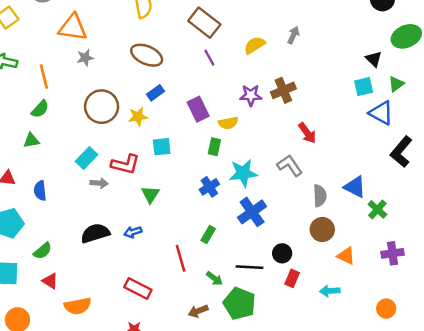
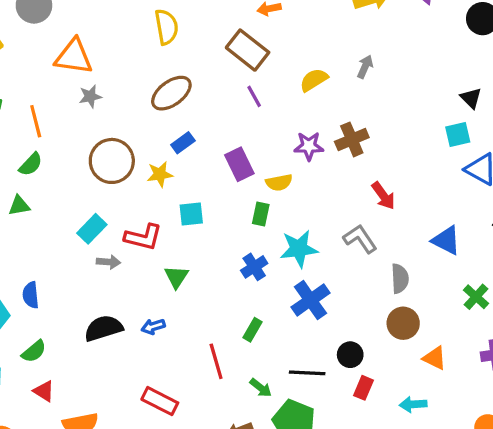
brown ellipse: (147, 55) -> (171, 93), turned -60
blue triangle: (355, 187) -> (446, 240), moved
blue semicircle: (40, 191) -> (31, 295), moved

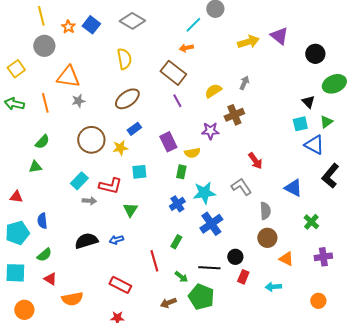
orange line: (36, 121) -> (45, 103), moved
brown cross: (352, 139) -> (234, 115), moved

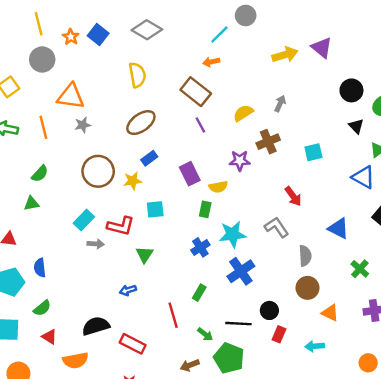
black circle: (315, 54) -> (351, 90), moved
cyan square: (300, 124) -> (313, 152), moved
black semicircle: (86, 241) -> (96, 326), moved

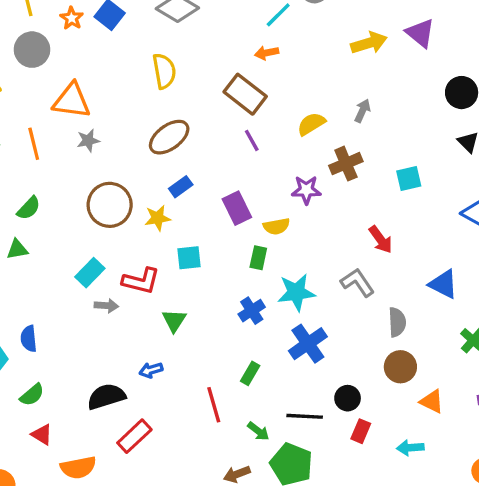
black semicircle: (96, 326) -> (106, 396), moved
red rectangle: (133, 344) -> (134, 436), moved, turned -70

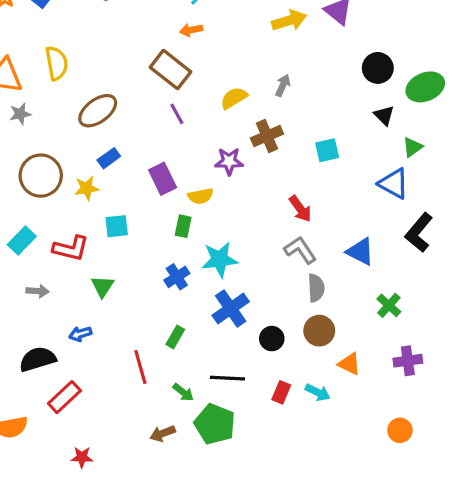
yellow semicircle: (164, 71) -> (57, 63), moved
gray L-shape: (357, 283) -> (300, 250), moved
gray arrow: (106, 306) -> (38, 291), moved
black circle: (348, 398) -> (272, 339), moved
cyan arrow: (410, 448) -> (318, 392), moved, turned -150

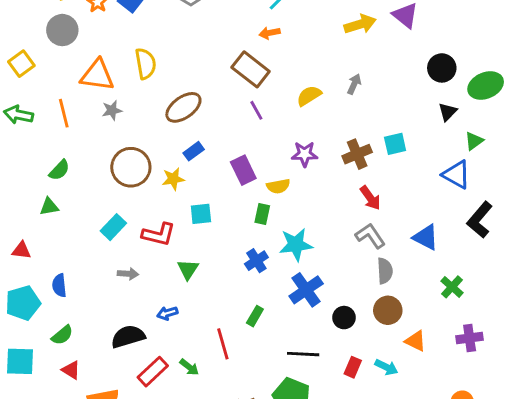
black triangle: (384, 115) -> (448, 112), turned 30
brown cross: (267, 136) -> (357, 154), moved
green arrow: (183, 392) -> (189, 367), moved

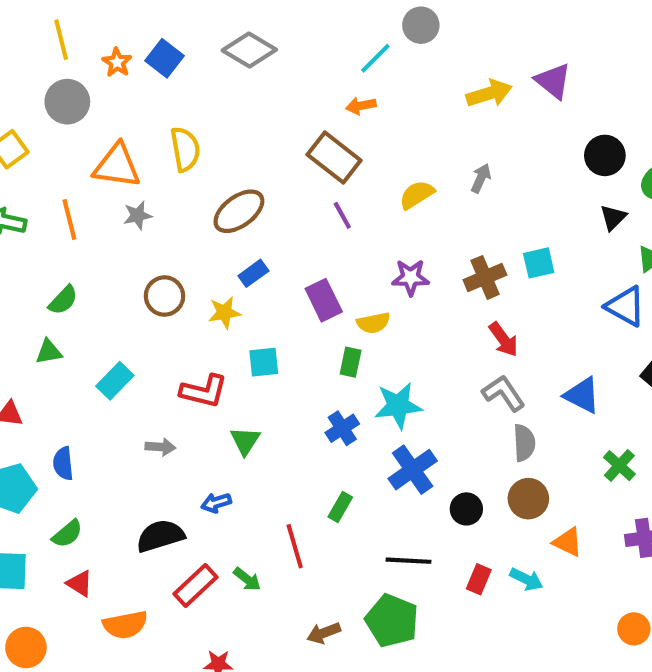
brown circle: (131, 167) -> (164, 296), size x0.7
cyan rectangle: (113, 227) -> (115, 381), moved

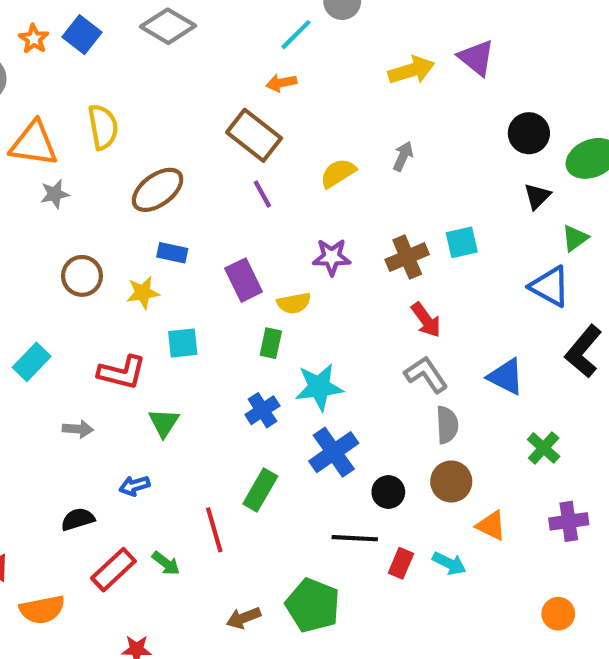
blue rectangle: (253, 273) -> (172, 253), turned 48
green rectangle: (340, 507) -> (260, 490), size x1.4
black semicircle: (160, 536) -> (78, 519), size x0.7
black line: (408, 561) -> (355, 538), moved

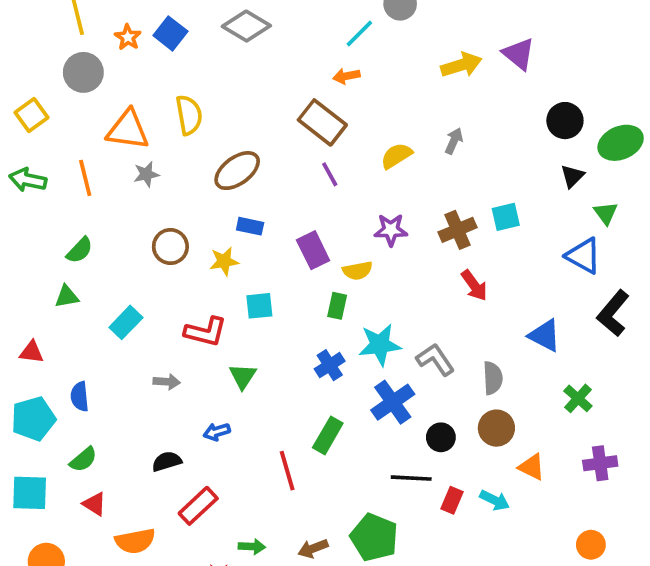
green triangle: (575, 238) -> (606, 213), turned -30
gray L-shape: (426, 375) -> (435, 360), moved
green arrow: (166, 563) -> (252, 547), moved, turned -35

